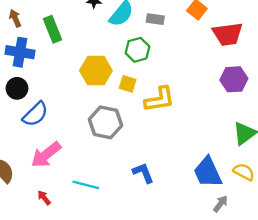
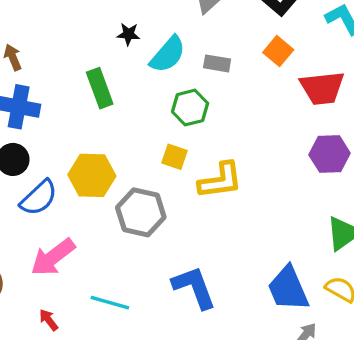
green rectangle: (53, 29) -> (100, 88), moved
yellow hexagon: (96, 71) -> (92, 175), moved
blue L-shape: (143, 173) -> (194, 287), size x1.4

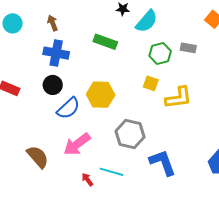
gray rectangle: (217, 63) -> (188, 48), moved
green rectangle: (100, 88) -> (105, 42), turned -50
gray hexagon: (141, 212) -> (130, 134), moved
red arrow: (49, 320) -> (87, 179), moved

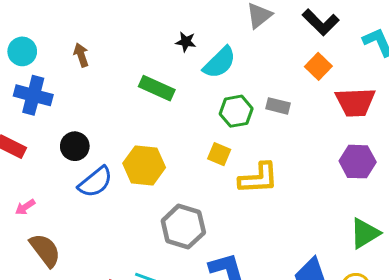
blue cross: (56, 53) -> (33, 95), moved
pink arrow: (77, 144) -> (25, 207), moved, size x0.5

